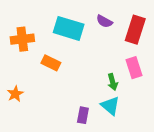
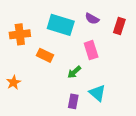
red rectangle: (135, 30) -> (119, 26), size x0.7
pink rectangle: (134, 68) -> (91, 50), moved
green arrow: (113, 82) -> (74, 72), moved, turned 64

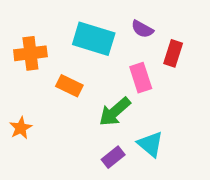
red rectangle: (119, 26) -> (173, 53), moved
green arrow: (74, 72) -> (115, 112), size x1.5
purple rectangle: (73, 101) -> (113, 157), turned 40

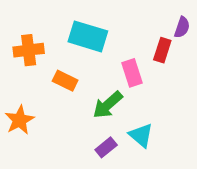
purple semicircle: (142, 29) -> (182, 27), moved, turned -100
orange star: (21, 128) -> (19, 120), size x1.4

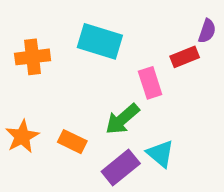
red rectangle: (162, 50) -> (185, 57), turned 50
orange rectangle: (65, 81) -> (72, 142), moved
purple rectangle: (106, 147) -> (121, 168), size x1.5

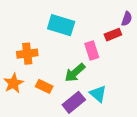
orange cross: (33, 57) -> (27, 54), moved

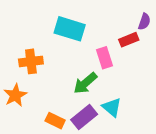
orange rectangle: (44, 86) -> (55, 121), moved

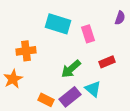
red rectangle: (129, 40) -> (107, 62), moved
pink rectangle: (105, 58) -> (88, 34), moved

